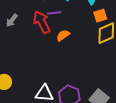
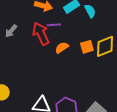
orange square: (100, 16) -> (87, 47), moved

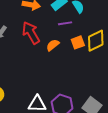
purple line: (54, 25) -> (65, 23), moved

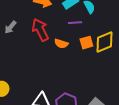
orange semicircle: (53, 45) -> (61, 44), turned -128

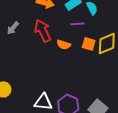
orange square: (86, 43) -> (89, 44), turned 32

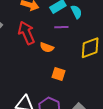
orange square: (89, 44) -> (59, 74), moved

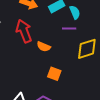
purple line: (61, 27) -> (69, 29), moved

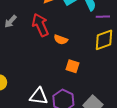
purple line: (69, 29) -> (103, 17), moved

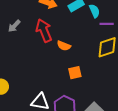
orange square: (73, 66) -> (75, 73), turned -32

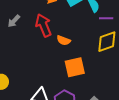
orange square: (75, 73) -> (75, 67), size x1.5

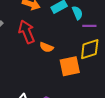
orange square: (75, 67) -> (70, 66), moved

